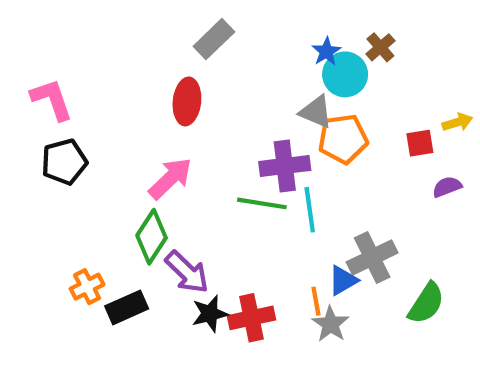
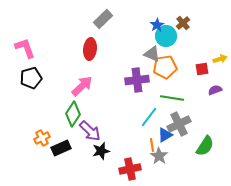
green line: (262, 203) -> (172, 98), moved
cyan line: (310, 210) -> (149, 117), moved, turned 45
red cross: (251, 318) -> (130, 169), moved

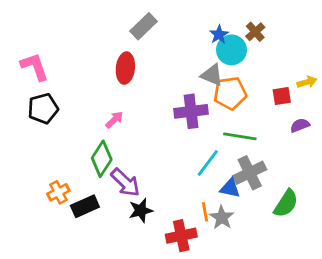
pink arrow: (82, 86) -> (114, 120), size x0.6
blue triangle: (165, 135) -> (230, 188), turned 42
orange line: (152, 145) -> (205, 212), moved

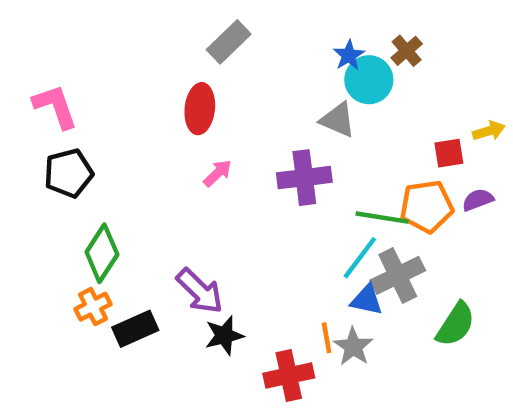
orange pentagon: (230, 93) -> (427, 206), moved
pink arrow: (114, 120) -> (218, 173), moved
green diamond: (102, 159) -> (102, 253), moved
cyan line: (208, 163) -> (360, 258), moved

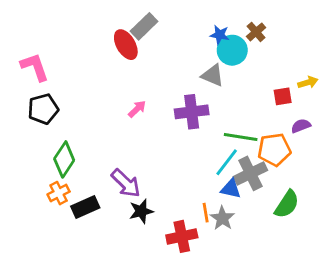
blue star: (349, 55) -> (220, 35), turned -30
red ellipse: (200, 109) -> (126, 45), moved, turned -36
orange pentagon: (427, 206) -> (274, 150), moved

